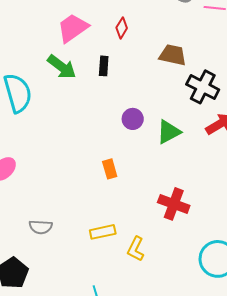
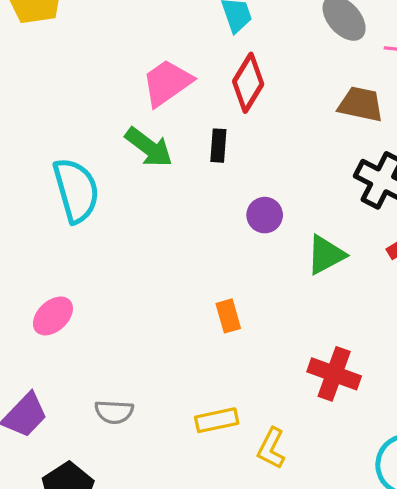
red diamond: (122, 28) -> (248, 83), size x1.6
brown trapezoid: (173, 55) -> (361, 104), moved
purple circle: (133, 119) -> (265, 215), moved

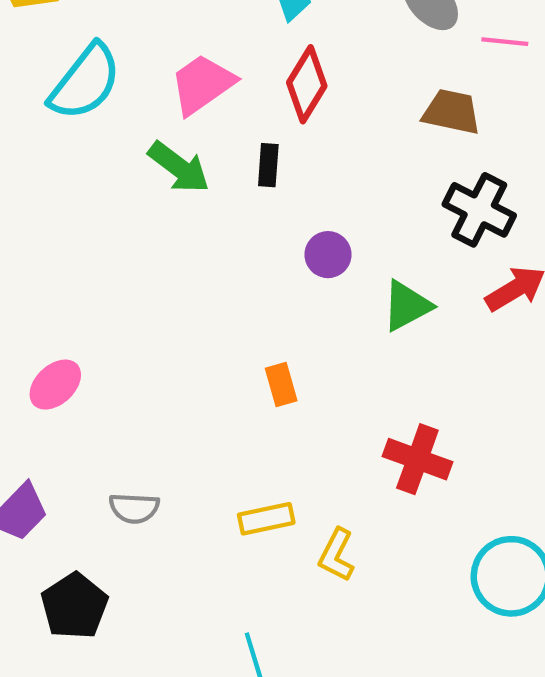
cyan semicircle: (76, 190) -> (85, 82), moved, turned 54

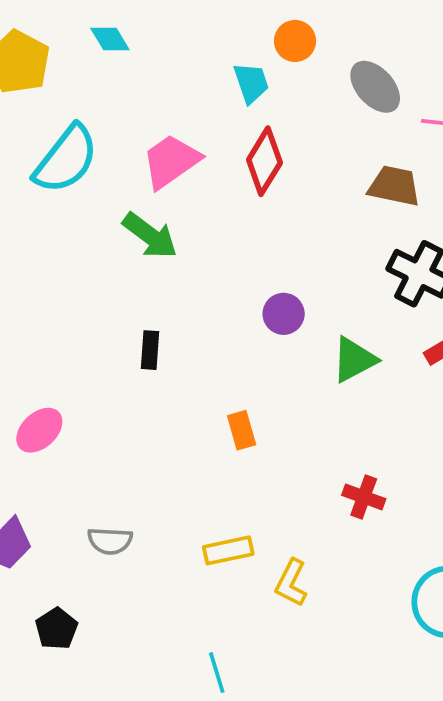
black rectangle: (268, 165) -> (150, 350), moved
red cross: (417, 459) -> (364, 497), size x0.7
black pentagon: (74, 606) -> (57, 629), size x0.7

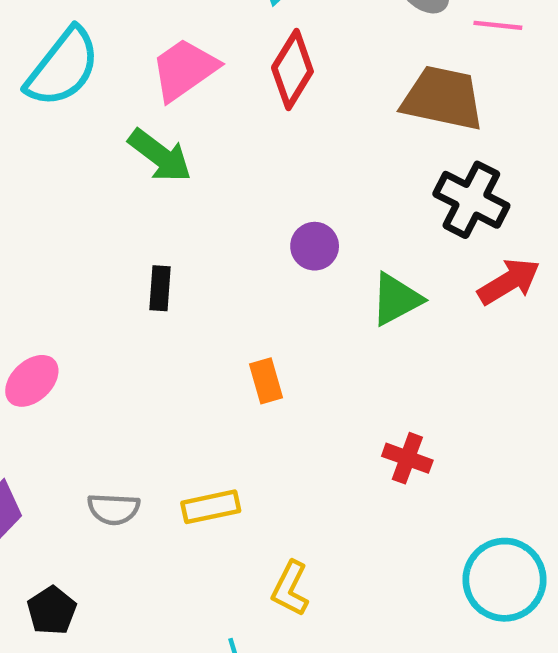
brown trapezoid: (394, 186) -> (443, 98), size x1.4
yellow rectangle: (228, 550) -> (211, 507), moved
yellow L-shape: (291, 583) -> (290, 589), moved

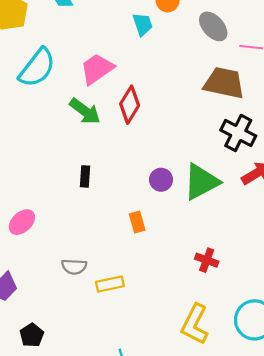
red diamond: (292, 69) -> (130, 105), moved
purple circle: (315, 246) -> (161, 180), moved
green triangle: (396, 299) -> (201, 182), size x1.4
gray semicircle: (114, 509) -> (74, 267), moved
yellow L-shape: (290, 589) -> (195, 324), moved, size x1.5

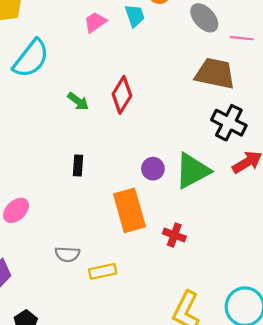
pink trapezoid: (97, 69) -> (95, 22), moved, size x0.7
green arrow: (85, 111) -> (78, 101), size x0.7
orange rectangle: (137, 222) -> (129, 210), size x2.0
red cross: (207, 260) -> (174, 235), moved

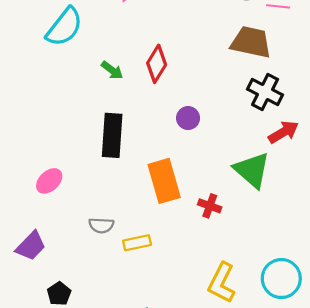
black rectangle: (78, 165) -> (112, 135), size x2.0
purple circle: (153, 169) -> (188, 118), moved
green triangle: (193, 171) -> (252, 170), moved, turned -51

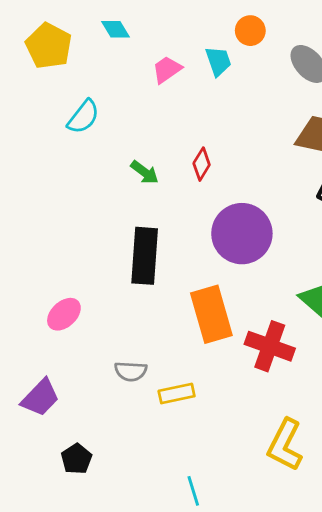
cyan semicircle: (64, 27) -> (83, 117), size x0.7
red diamond: (157, 64) -> (202, 164), size x0.7
purple circle: (188, 118) -> (242, 234), size x2.0
red cross: (210, 206) -> (270, 346), size x1.6

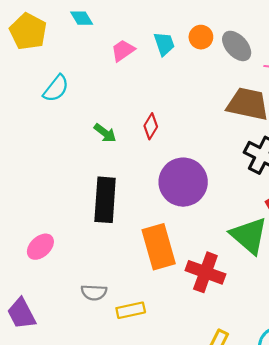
orange circle: (250, 31) -> (201, 37), moved
purple trapezoid: (40, 398) -> (21, 314), turned 108

